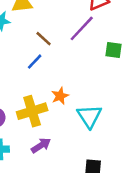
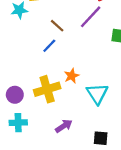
purple arrow: (41, 145) -> (64, 126), moved

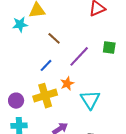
purple line: (91, 17) -> (79, 56), moved
blue line: (49, 46) -> (46, 65), moved

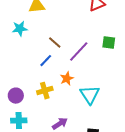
cyan star: (20, 24) -> (20, 29), moved
brown line: (54, 38) -> (55, 43), moved
yellow cross: (45, 96) -> (45, 91), size x0.7

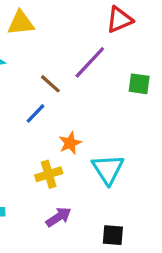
purple line: (79, 52) -> (90, 62), moved
yellow cross: (45, 91) -> (49, 174), moved

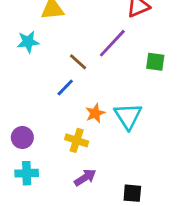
cyan triangle: (108, 169) -> (128, 116), moved
yellow cross: (49, 174) -> (77, 140), turned 35

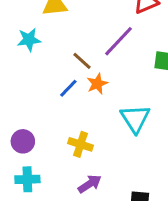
orange star: (95, 113) -> (97, 84), moved

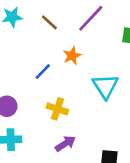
brown line: (82, 61) -> (49, 22), moved
blue line: (68, 88) -> (43, 72), moved

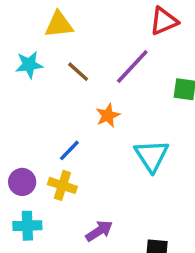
blue line: (43, 72) -> (69, 150), moved
yellow cross: (57, 109) -> (62, 185), moved

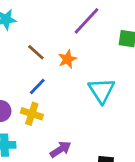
brown line: (78, 72) -> (36, 52), moved

